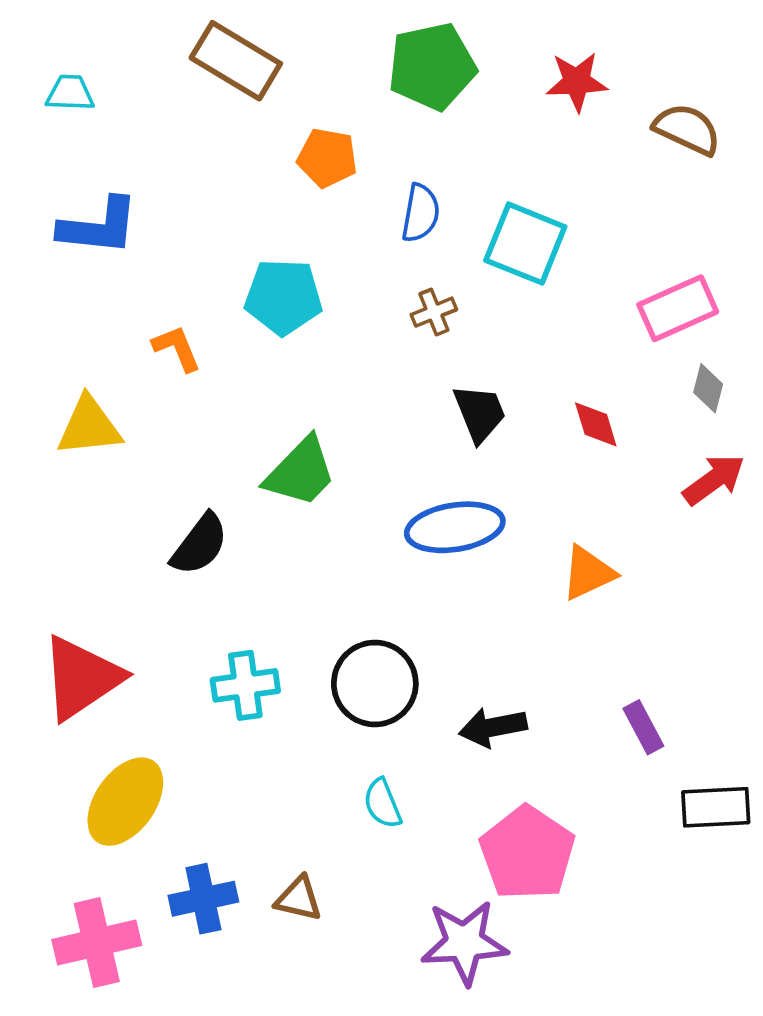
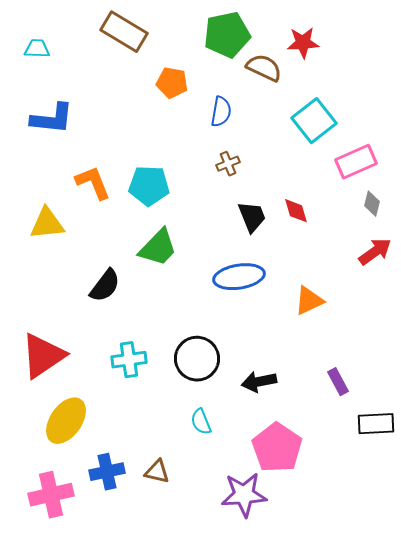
brown semicircle: (687, 129) -> (264, 68), moved
cyan square: (525, 244) -> (314, 121), moved, turned 30
cyan pentagon: (283, 297) -> (149, 186), moved
orange L-shape: (177, 348) -> (93, 183), size x1.4
red diamond: (596, 424) -> (296, 211), moved

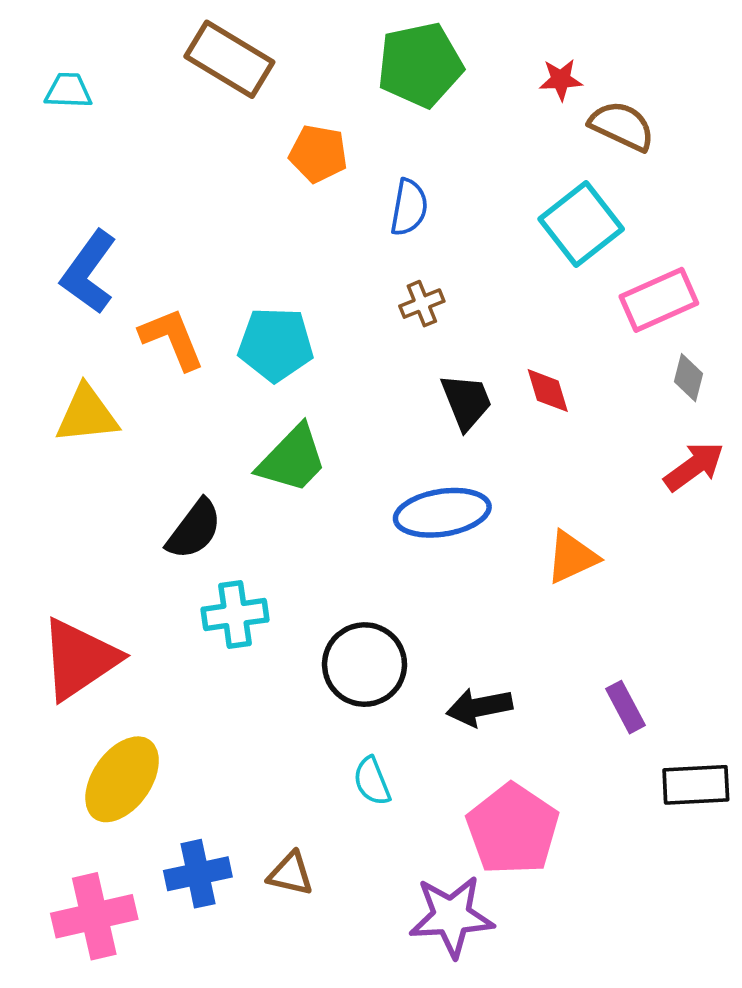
red star: (303, 43) -> (561, 80), size x0.7
brown semicircle: (264, 68) -> (622, 126), moved
blue L-shape: (52, 119) -> (89, 272), moved, turned 120
cyan cross: (129, 360) -> (235, 615), moved

